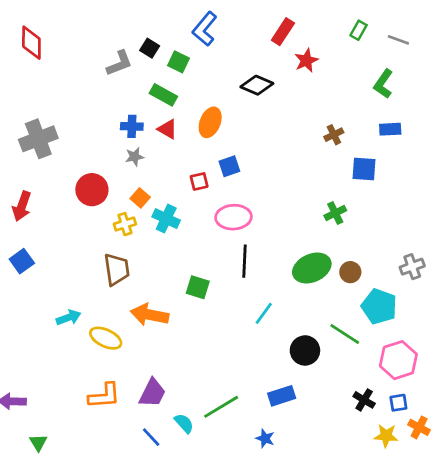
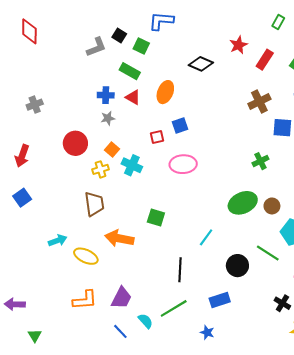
blue L-shape: (205, 29) -> (161, 21), turned 55
red rectangle: (283, 32) -> (265, 60), moved
brown cross: (334, 135) -> (259, 101), size x1.5
gray cross: (38, 139) -> (35, 105), size x0.6
black line: (244, 261) -> (180, 270), moved

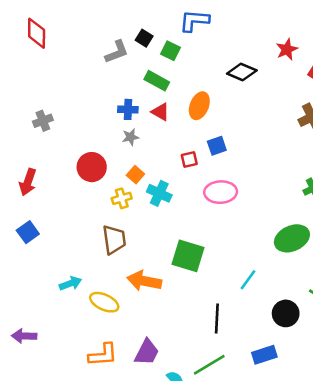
green square: (156, 217) -> (188, 256), size x1.5
purple arrow: (15, 304) -> (24, 336), moved

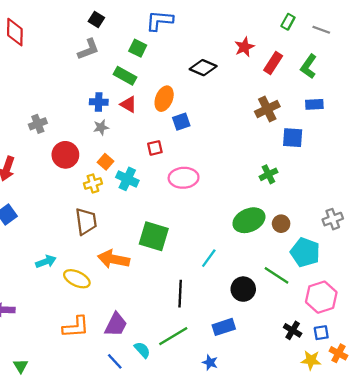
black square: (144, 38) -> (96, 19), moved
gray cross: (43, 121) -> (38, 124), moved
blue square: (217, 146) -> (181, 122), moved

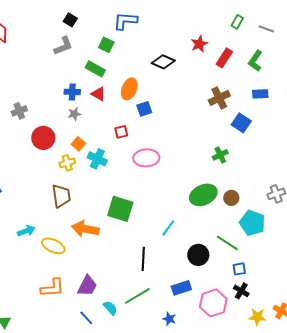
blue square: (293, 138) -> (241, 123), turned 30
pink hexagon: (321, 297) -> (213, 303), moved
blue square: (321, 333) -> (239, 269), moved

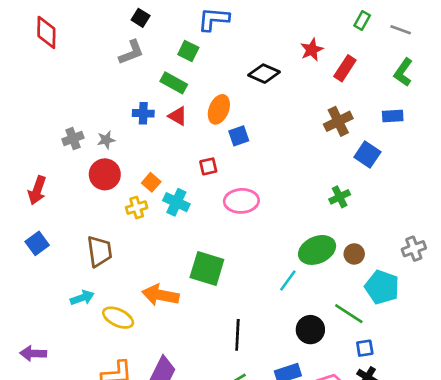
green L-shape: (255, 61) -> (403, 72), moved
gray star: (74, 114) -> (106, 140), moved
brown trapezoid: (61, 196) -> (99, 251), moved
cyan line: (168, 228) -> (288, 280), moved

